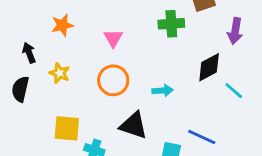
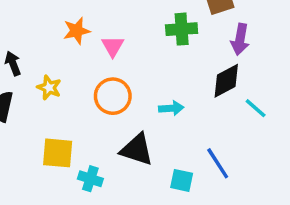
orange star: (62, 25) -> (77, 31), moved
purple arrow: (235, 31) -> (240, 39), moved
blue line: (202, 137) -> (218, 163), turned 32

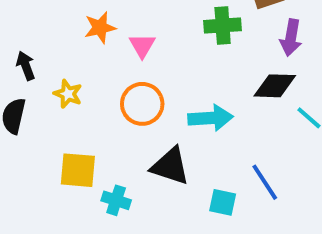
black diamond: (226, 81) -> (275, 86), turned 30
cyan arrow: (171, 108) -> (211, 118), size x1.5

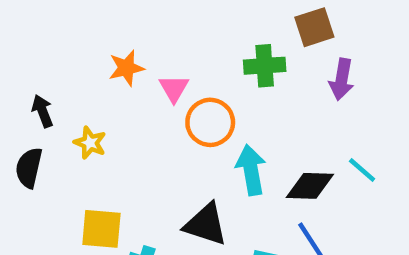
black diamond: (275, 86) -> (310, 186), moved
orange circle: (142, 104) -> (210, 122), moved
cyan arrow: (211, 118) -> (251, 170), turned -96

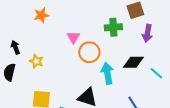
orange star: (126, 68) -> (41, 15), moved
black diamond: (310, 186) -> (133, 62), moved

